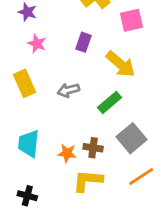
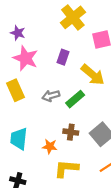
pink star: (37, 44) -> (25, 58), size x1.6
green rectangle: (110, 103) -> (75, 99), moved
brown cross: (93, 148) -> (71, 132), moved

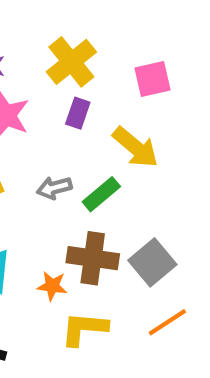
yellow cross: (73, 17) -> (71, 62), moved
brown cross: (71, 132) -> (93, 258), size x1.6

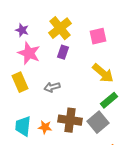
yellow arrow: (135, 147) -> (103, 73), moved
green rectangle: (101, 194) -> (109, 100), moved
orange star: (52, 286) -> (45, 127), moved

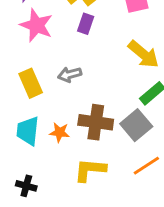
yellow rectangle: (20, 82) -> (31, 83), moved

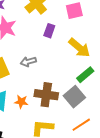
purple rectangle: (86, 24) -> (49, 31), moved

